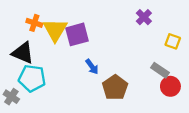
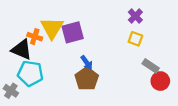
orange cross: (34, 23) -> (35, 37), moved
yellow square: (173, 41) -> (135, 39), moved
brown pentagon: (115, 87) -> (87, 79), moved

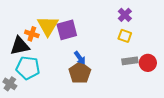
black triangle: (22, 50) -> (20, 46), turned -35
gray rectangle: (151, 66) -> (130, 61), moved, turned -42
red circle: (160, 81) -> (148, 63), moved

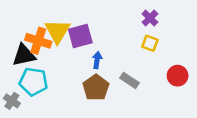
orange cross: (32, 34) -> (38, 41), size x1.5
blue arrow: (80, 58) -> (97, 60), moved, turned -136
gray rectangle: (130, 61) -> (130, 80), moved, turned 42

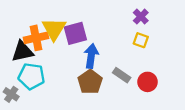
orange cross: (38, 41) -> (36, 38), turned -30
blue arrow: (97, 60) -> (91, 56), size x1.5
red circle: (178, 76) -> (148, 82), moved

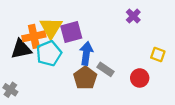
yellow square: (141, 40) -> (158, 54), moved
gray rectangle: (122, 75) -> (105, 69), moved
cyan pentagon: (31, 76) -> (49, 53), moved, turned -30

